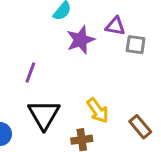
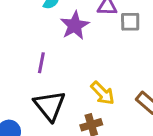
purple line: (30, 72) -> (41, 63), moved

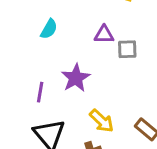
purple star: (75, 25) -> (76, 78), moved

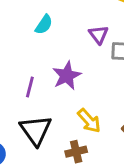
purple triangle: (104, 35) -> (99, 35), turned 48

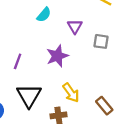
purple triangle: (99, 35) -> (75, 26), moved
purple line: (30, 87) -> (18, 61), moved

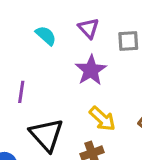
cyan semicircle: (44, 15) -> (46, 36), moved, turned -77
purple star: (57, 56) -> (91, 70), moved

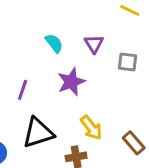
purple star: (91, 70) -> (71, 82), moved
black triangle: (46, 135) -> (38, 133), turned 44

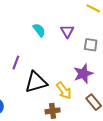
purple star: (71, 82) -> (83, 74), moved
black triangle: (38, 133) -> (36, 82), moved

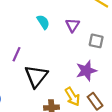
black triangle: (36, 82) -> (36, 76), turned -40
yellow arrow: (64, 90) -> (72, 97), moved

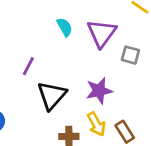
purple triangle: (73, 25) -> (102, 33), size x1.6
purple star: (86, 71) -> (99, 91), moved

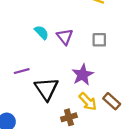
purple triangle: (102, 33) -> (65, 37), moved, size x0.7
purple line: (28, 66) -> (22, 71), turned 63

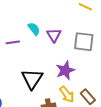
gray square: (99, 40) -> (84, 42), size x1.5
purple line: (22, 71) -> (13, 42), moved

